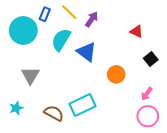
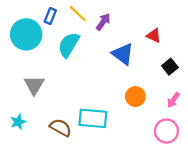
blue triangle: (87, 52) -> (123, 54), moved
orange circle: (116, 74) -> (135, 97), moved
pink arrow: (147, 94) -> (173, 100), moved
cyan rectangle: (82, 105) -> (93, 118), turned 30

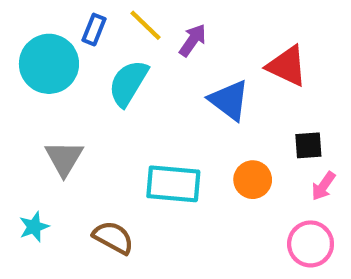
red triangle: (154, 36) -> (287, 66), size x1.5
black square: (170, 67) -> (308, 145), moved, turned 35
cyan rectangle: (93, 118) -> (173, 184), moved

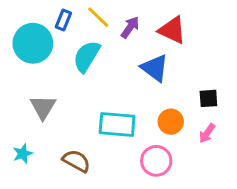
red triangle: (287, 66) -> (172, 30), moved
pink arrow: (323, 186) -> (207, 133), moved
pink circle: (311, 244) -> (156, 161), moved

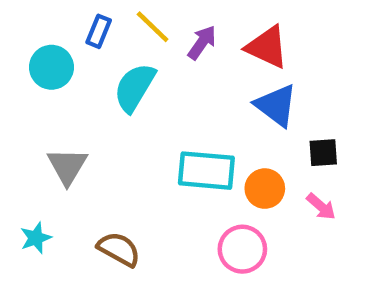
cyan circle: (33, 43) -> (51, 67), size x0.7
blue triangle: (155, 68) -> (276, 105), moved
cyan rectangle: (117, 125) -> (206, 171), moved
pink arrow: (207, 133) -> (321, 206), turned -84

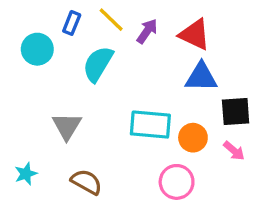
blue triangle: (276, 105) -> (201, 77), turned -36
black square: (323, 153) -> (236, 111), size x1.4
gray triangle: (67, 166) -> (67, 126), moved

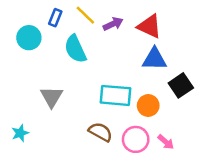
purple arrow: (147, 31) -> (113, 24), turned 30
cyan semicircle: (98, 64) -> (75, 49), turned -56
black square: (236, 111) -> (181, 85), turned -30
pink arrow: (234, 151) -> (166, 142), moved
brown semicircle: (86, 182) -> (100, 132), moved

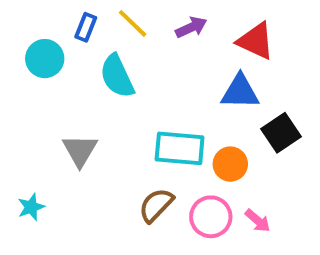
purple arrow: (113, 24) -> (191, 27), moved
red triangle: (149, 26) -> (256, 41), moved
brown semicircle: (100, 132) -> (156, 205), turned -75

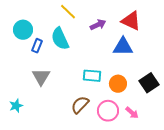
blue rectangle: (86, 27) -> (37, 46), moved
purple arrow: (191, 27) -> (98, 25), moved
black square: (281, 133) -> (149, 83), moved
cyan rectangle: (180, 148) -> (92, 76), size x0.7

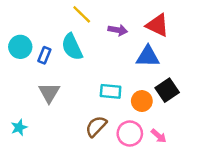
purple arrow: (98, 25) -> (118, 30), turned 35
cyan circle: (23, 30) -> (20, 47), moved
black square: (149, 83) -> (167, 90), moved

